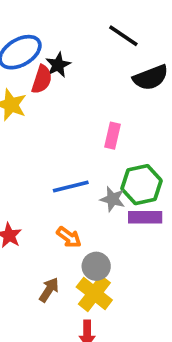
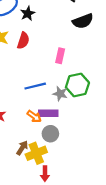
red semicircle: (42, 79) -> (23, 41), moved
purple rectangle: (145, 217) -> (48, 113), moved
yellow cross: (94, 293) -> (36, 153), moved, turned 30

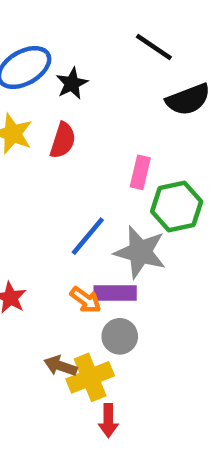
green hexagon: (77, 85) -> (177, 206), moved
blue line: (35, 86) -> (88, 236), turned -36
gray star: (60, 94) -> (140, 252), size x1.6
brown arrow: (22, 148) -> (60, 366), turned -104

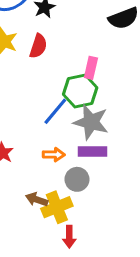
green hexagon: (177, 206) -> (80, 91), moved
purple rectangle: (115, 293) -> (92, 151), moved
orange arrow: (86, 300) -> (54, 155), turned -35

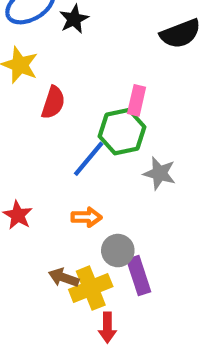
red semicircle: (38, 46) -> (53, 102), moved
gray star: (91, 122) -> (160, 173), moved, size x0.7
purple rectangle: (92, 151) -> (139, 276), moved, turned 72

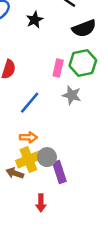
black star: (74, 19) -> (35, 20), moved
green hexagon: (122, 132) -> (83, 63), moved
gray star: (160, 173) -> (72, 95), moved
yellow cross: (91, 288) -> (28, 160), moved

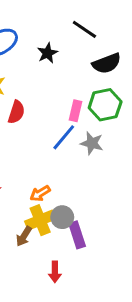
blue line: (30, 103) -> (64, 137), moved
orange arrow: (28, 137) -> (40, 193), turned 147
brown arrow: (15, 173) -> (24, 236), turned -77

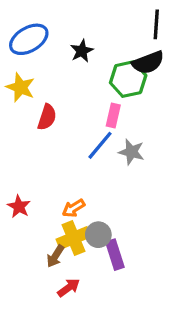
black line: (84, 29) -> (156, 24), moved, turned 60
green hexagon: (105, 105) -> (128, 79), moved
red arrow: (55, 272) -> (69, 288), moved, turned -126

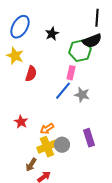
blue ellipse: (29, 39) -> (20, 27), turned -30
red star: (19, 207) -> (21, 122), moved
purple rectangle: (115, 255) -> (89, 138), moved
brown arrow: (55, 256) -> (31, 165), moved

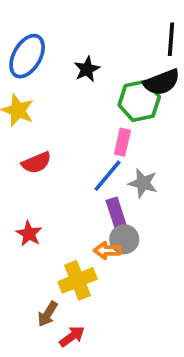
red semicircle: (31, 74) -> (36, 163), moved, turned 49
orange arrow: (47, 129) -> (107, 250), moved, turned 32
purple rectangle: (89, 138) -> (117, 215), moved
gray circle: (62, 145) -> (124, 239), moved

